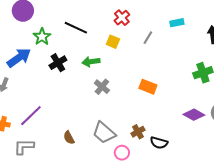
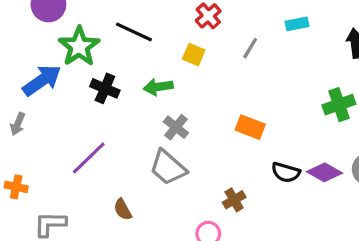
green star: (42, 37) -> (79, 46), size x1.4
black cross: (58, 63) -> (105, 88), turned -36
purple line: (31, 116) -> (89, 158), moved
gray trapezoid: (104, 133) -> (168, 168), moved
black semicircle: (159, 143) -> (286, 172), moved

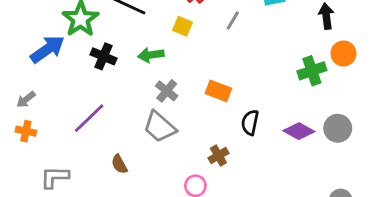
gray arrow: (18, 124) -> (26, 100), moved, turned 30
orange rectangle: (250, 127) -> (218, 91), moved
black semicircle: (286, 172) -> (250, 122), moved, turned 85
orange cross: (16, 187) -> (26, 131), moved

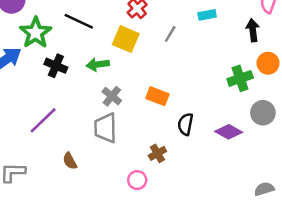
yellow square: (183, 26) -> (126, 39), size x1.5
gray trapezoid: (160, 127) -> (105, 128), turned 48
gray circle: (338, 128) -> (263, 113), moved

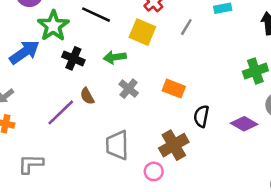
gray trapezoid: (105, 128) -> (117, 145), moved
brown cross: (157, 153) -> (174, 145), size x1.6
brown semicircle: (70, 161) -> (87, 96), moved

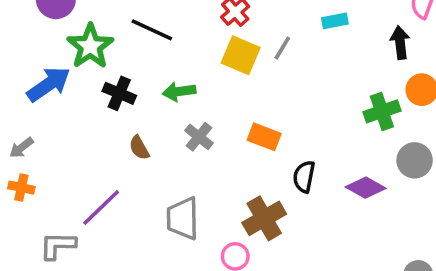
yellow square: (142, 32) -> (241, 55), moved
purple line: (61, 112) -> (101, 207), moved

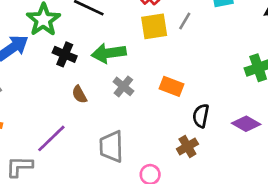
yellow square: (241, 55) -> (154, 26), turned -32
green arrow: (179, 92) -> (109, 53), size x1.4
brown cross: (264, 218) -> (187, 146), moved, size x0.7

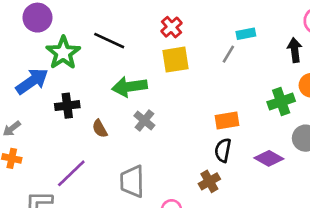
gray line: (185, 21) -> (228, 54), moved
black cross: (65, 54) -> (67, 106), moved, turned -30
orange rectangle: (171, 86) -> (227, 120), moved, turned -30

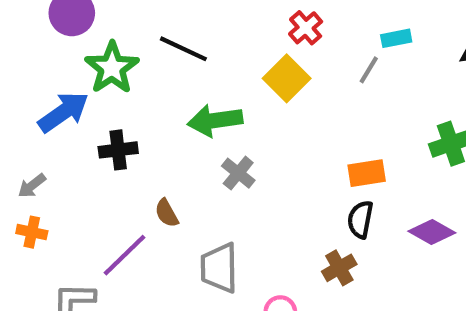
red cross: (171, 27) -> (306, 28), moved
yellow square: (176, 60) -> (287, 78), turned -36
brown semicircle: (100, 129) -> (167, 213), moved

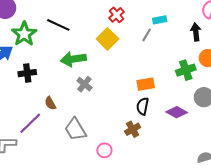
gray trapezoid: (219, 268) -> (75, 129), turned -30

